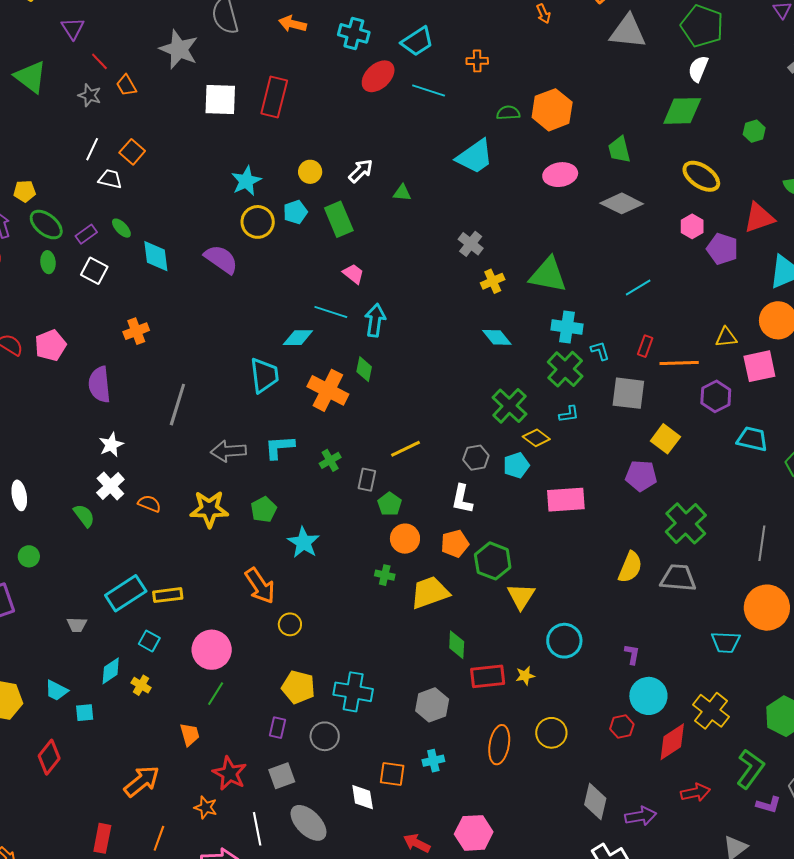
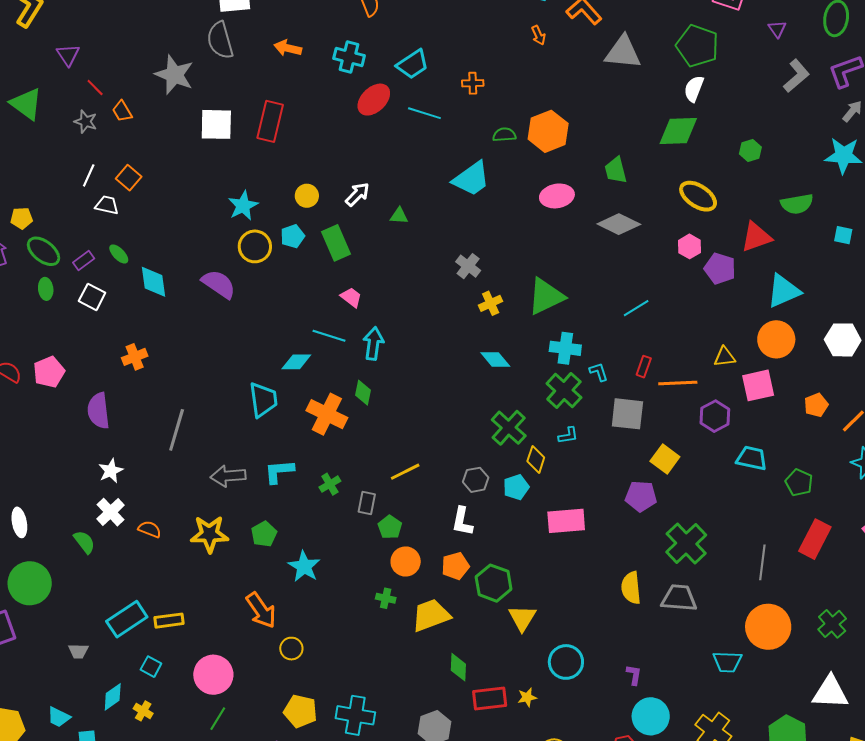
green triangle: (548, 275) -> (546, 296), turned -36
yellow diamond: (536, 438) -> (536, 459), turned 72
green circle: (29, 556) -> (30, 583), size x2.0
yellow semicircle: (630, 567) -> (631, 588), turned 152

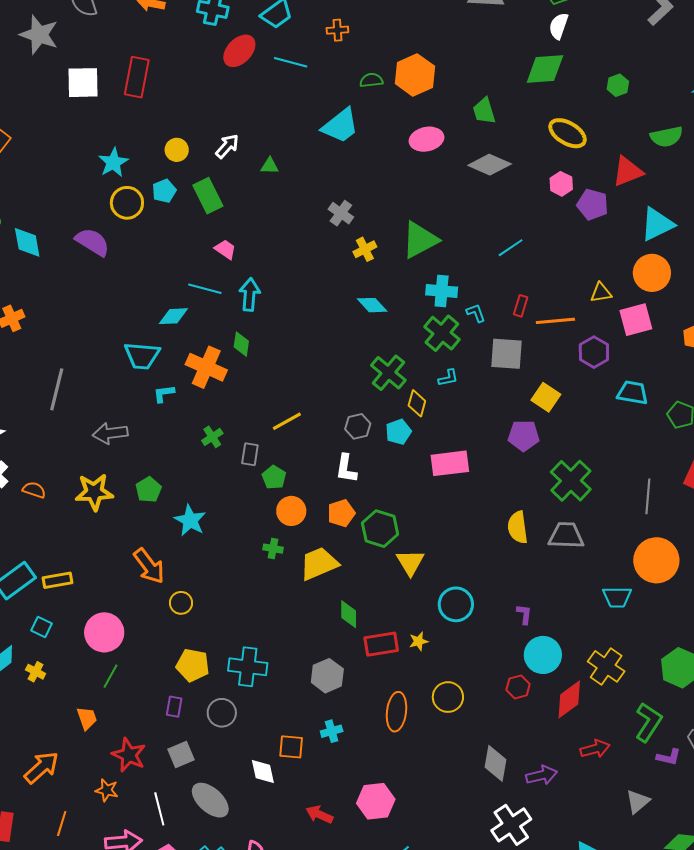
cyan trapezoid: (263, 400) -> (142, 356), turned 105
cyan L-shape: (279, 471) -> (164, 394), moved, size x0.7

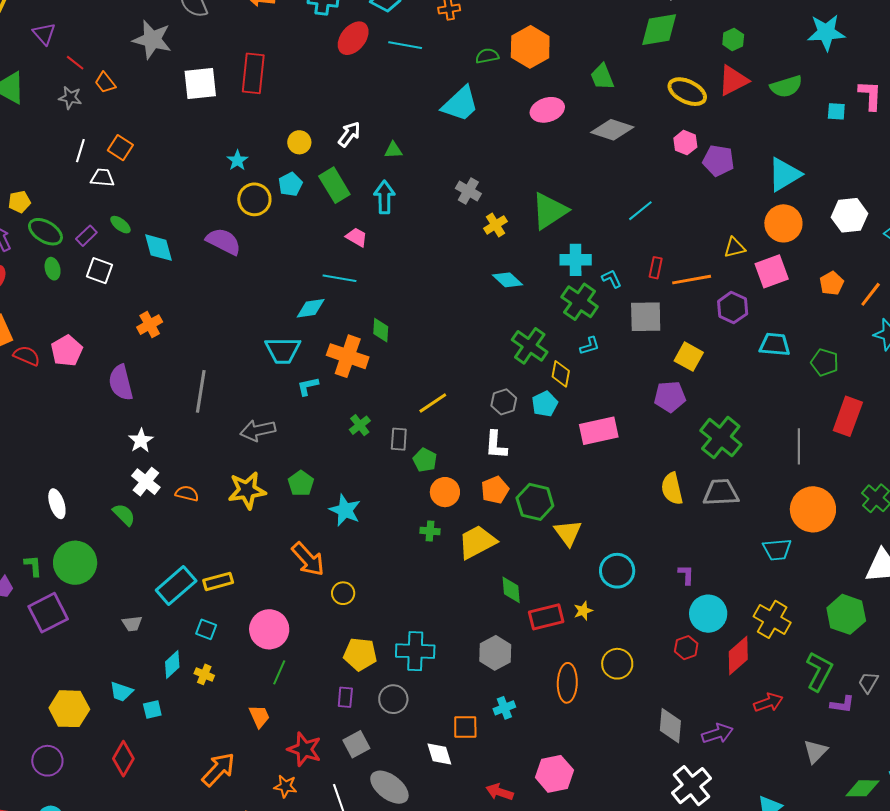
cyan star: (113, 162) -> (237, 160), size x0.7
red triangle: (627, 171) -> (733, 81), moved
cyan arrow: (250, 295) -> (384, 197), moved

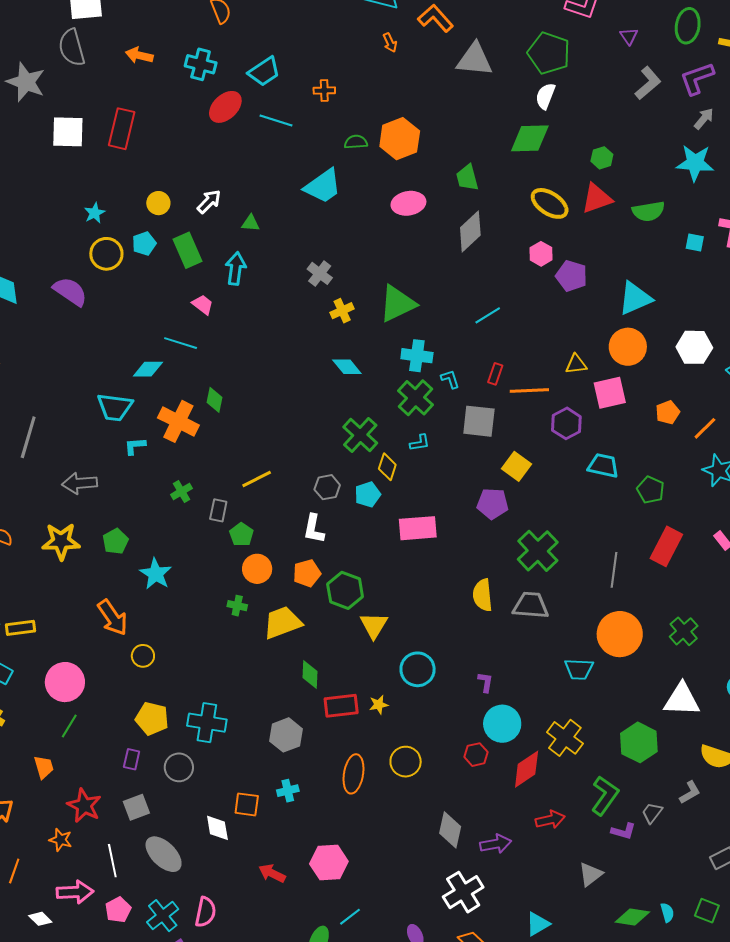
gray diamond: (612, 130) -> (470, 231), turned -69

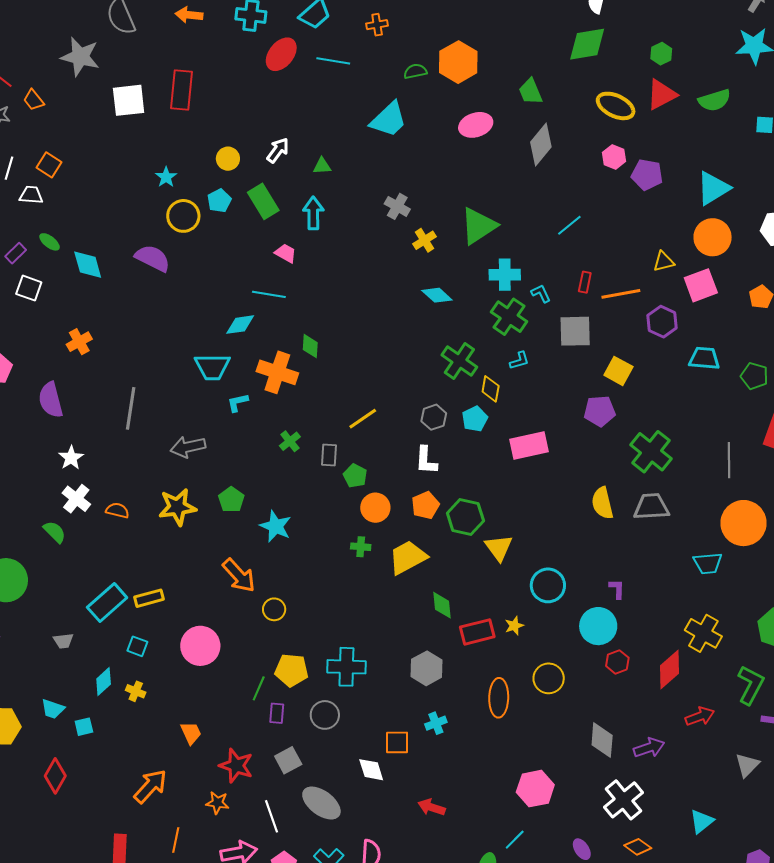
cyan circle: (502, 724) -> (598, 626), moved
green line: (69, 726) -> (259, 688), moved
pink hexagon: (329, 863) -> (535, 789), moved

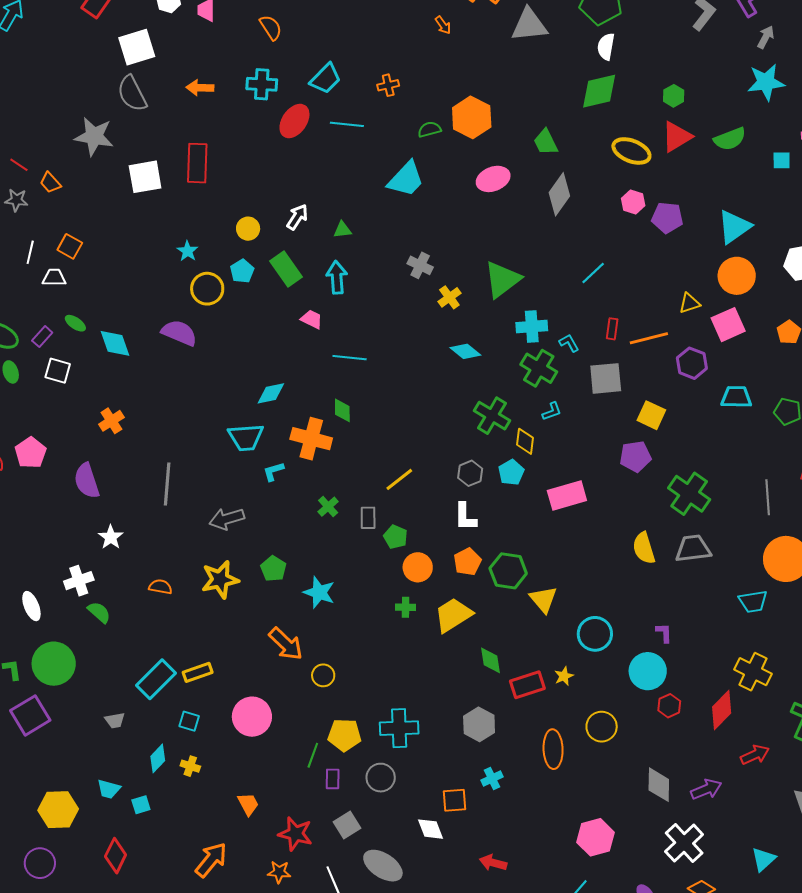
cyan line: (269, 294) -> (350, 358), moved
white cross: (76, 499) -> (79, 581), moved, turned 36

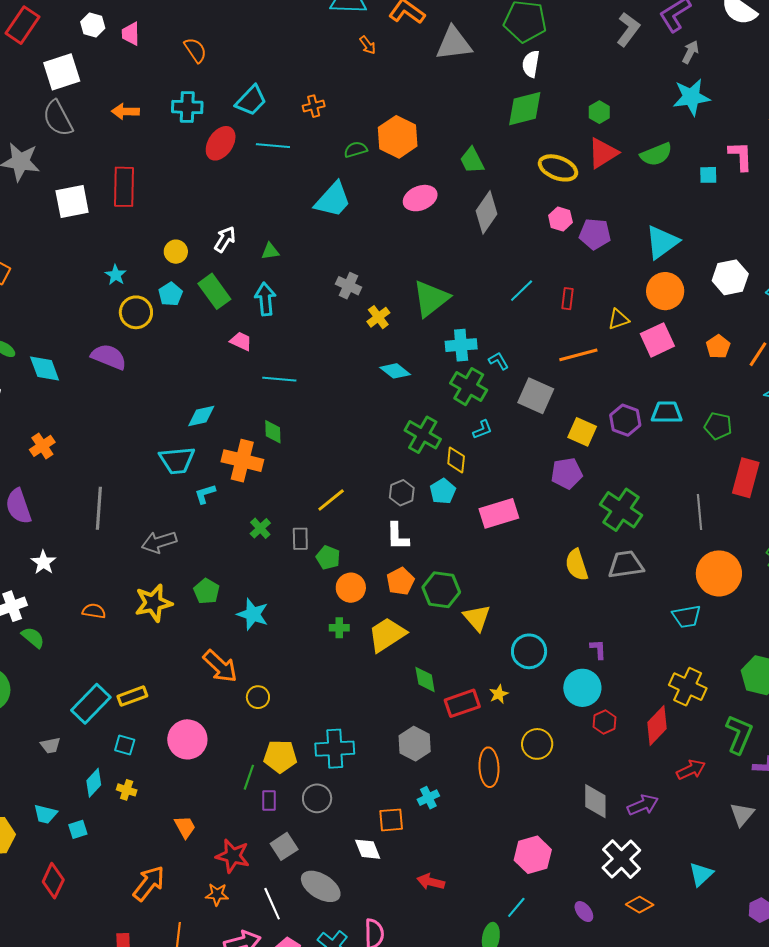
red rectangle: (612, 329) -> (567, 299), moved
purple hexagon: (692, 363) -> (625, 420), moved
gray square: (606, 378) -> (536, 396), turned 30

